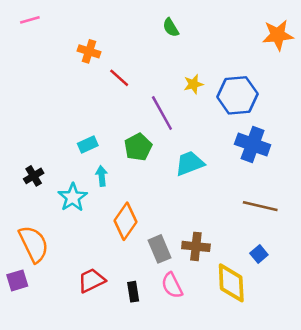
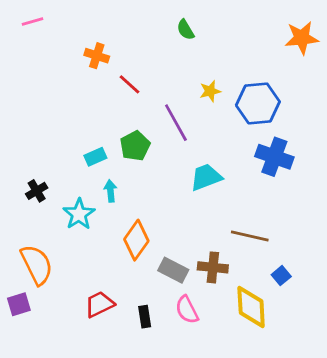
green pentagon: (138, 147) -> (135, 146), moved
brown line: (260, 206) -> (250, 236), moved
gray rectangle: (159, 249) -> (173, 270), turned -40

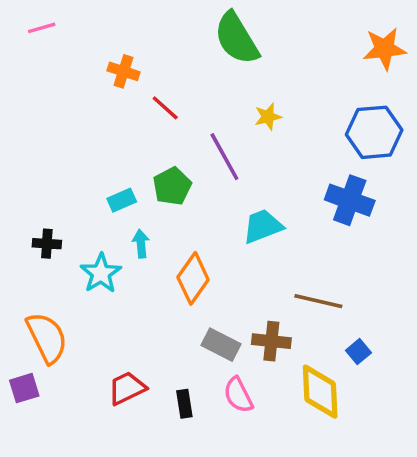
green semicircle: (186, 30) -> (237, 38), size x2.0
blue hexagon: (258, 103) -> (374, 132), moved
black cross: (37, 191) -> (47, 244), turned 35
orange diamond: (136, 240) -> (193, 278), moved

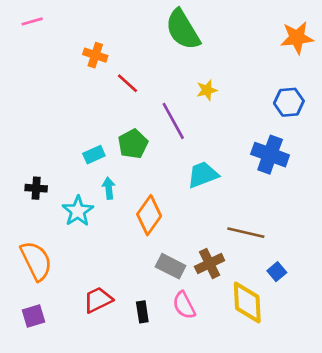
blue hexagon: (374, 132) -> (289, 102), size x0.7
brown cross: (271, 341) -> (210, 264), turned -32
purple square: (24, 388) -> (33, 316), moved

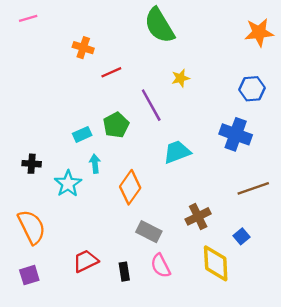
red line: (128, 83) -> (111, 72), turned -66
brown line: (246, 233) -> (253, 188), moved, turned -32
brown cross: (210, 264) -> (198, 216), moved

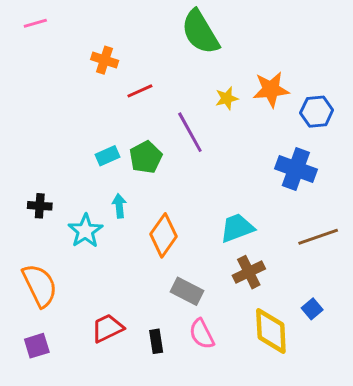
orange star: (259, 32) -> (271, 89), moved
cyan rectangle: (82, 134) -> (107, 156), moved
cyan trapezoid: (177, 152) -> (237, 228), moved
blue square: (241, 236) -> (312, 309), moved

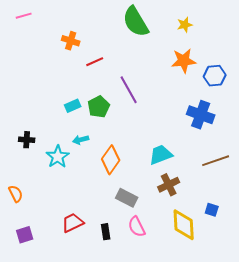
yellow star: (227, 98) -> (185, 25), moved
cyan arrow: (119, 206) -> (81, 140), turned -98
orange semicircle: (40, 285) -> (16, 194), moved, size x0.6
blue square: (312, 309) -> (212, 210), turned -32

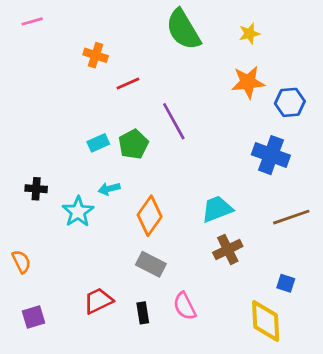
gray rectangle: (127, 198) -> (151, 264), moved
yellow diamond: (184, 225) -> (266, 321), moved

